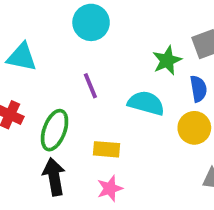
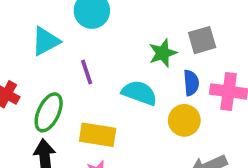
cyan triangle: (22, 57) -> (46, 41), moved, turned -44
yellow rectangle: (106, 149) -> (98, 135), size x1.4

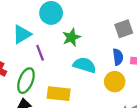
green star: (163, 53) -> (71, 37), moved
purple line: (87, 72) -> (40, 53), moved

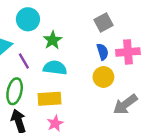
cyan semicircle: (85, 65) -> (55, 68), moved

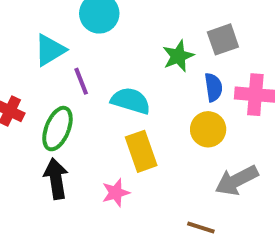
green star: (53, 40) -> (178, 56), moved
yellow rectangle: (49, 99) -> (141, 151), moved, turned 65

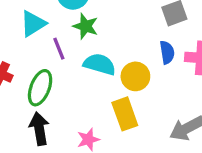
green star: (178, 56) -> (86, 26), moved, turned -30
yellow circle: (208, 129) -> (135, 76), moved
yellow rectangle: (141, 151) -> (125, 114), moved

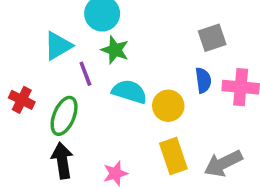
yellow rectangle: (125, 114) -> (173, 156), moved

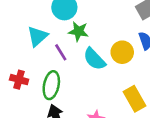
cyan semicircle: (129, 92) -> (94, 59), turned -140
yellow circle: (168, 106) -> (122, 52), moved

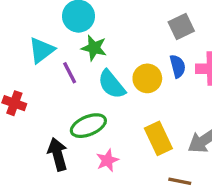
green ellipse: (51, 85) -> (88, 126), moved, turned 52

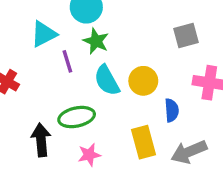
blue semicircle: (178, 66) -> (172, 110), moved

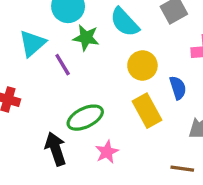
cyan semicircle: (107, 80) -> (125, 22), moved
yellow rectangle: (144, 142) -> (147, 111), moved

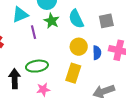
blue semicircle: (178, 88) -> (97, 53), moved
yellow rectangle: (147, 111) -> (73, 73), turned 30

